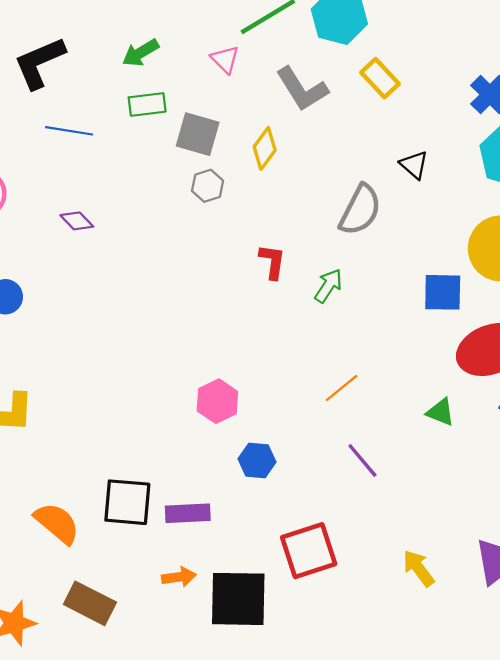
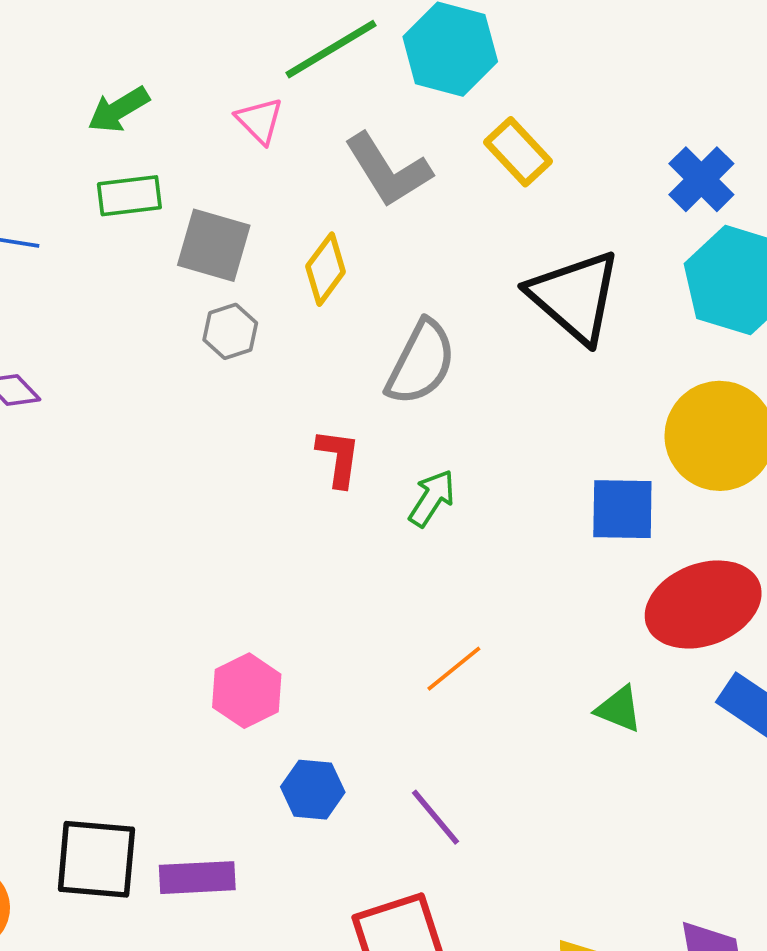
black triangle: (414, 165) -> (575, 297), size x2.0
gray semicircle: (360, 210) -> (421, 363), moved
purple line: (362, 460) -> (436, 817), moved

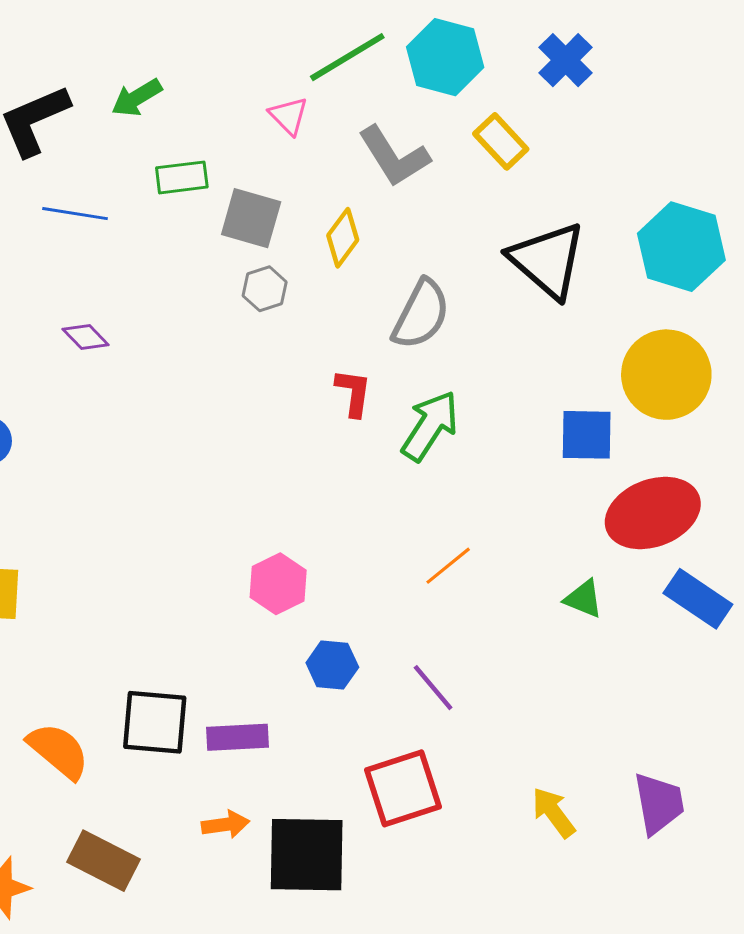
green arrow: (118, 110) -> (137, 98), moved
blue cross: (701, 179) -> (566, 60), moved
green arrow: (432, 498) -> (430, 426), size x1.5

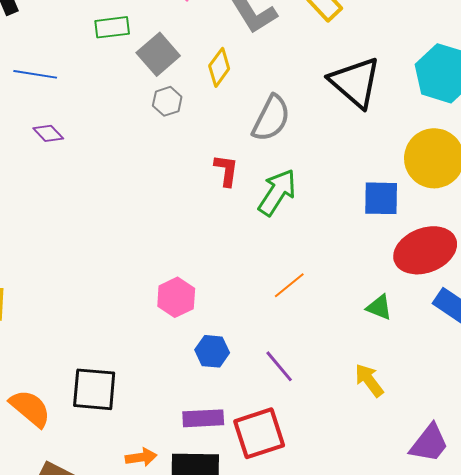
blue line: (75, 214) -> (35, 74), moved
gray square: (251, 218) -> (158, 54), turned 33
purple rectangle: (237, 737) -> (203, 418), moved
purple trapezoid: (659, 803) -> (429, 443), turned 48
yellow arrow: (553, 812) -> (369, 380), moved

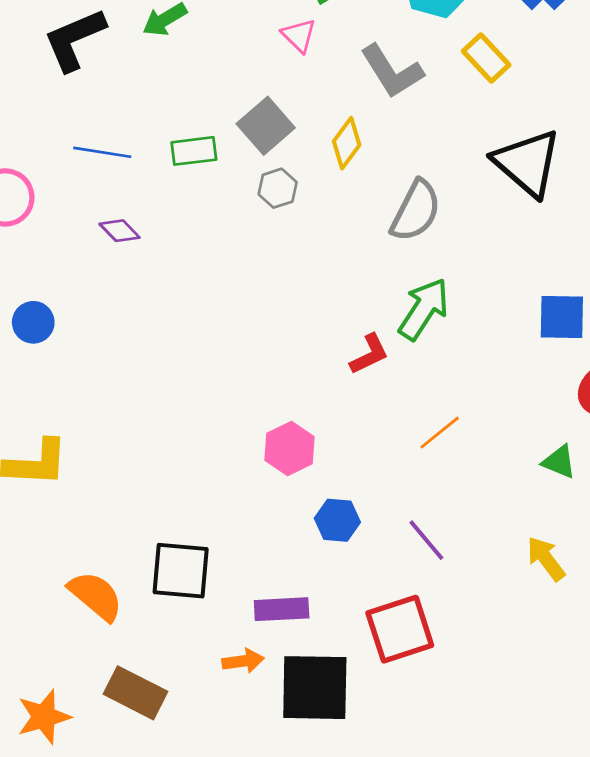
green rectangle: (112, 27) -> (194, 151), moved
red L-shape: (226, 170) -> (369, 354), moved, turned 56
purple rectangle: (203, 418) -> (282, 609), moved

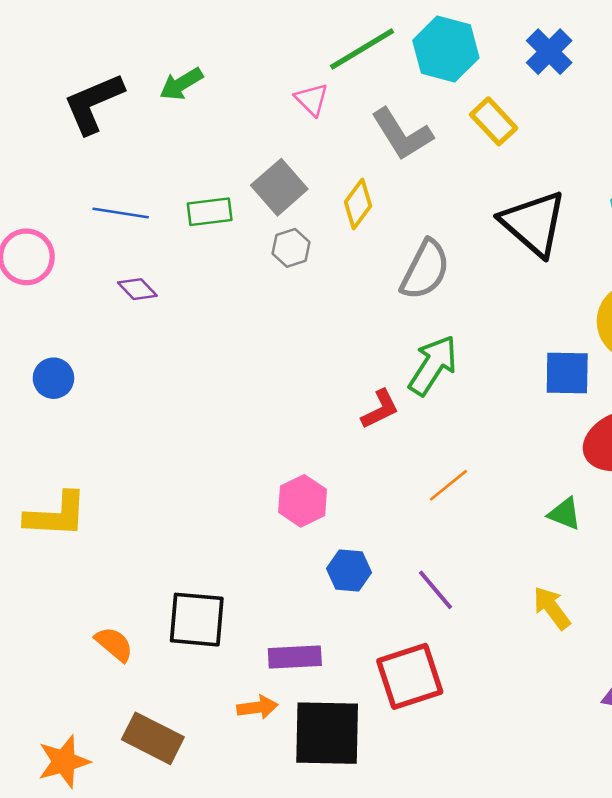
orange semicircle: (96, 596) -> (114, 644), size x0.7

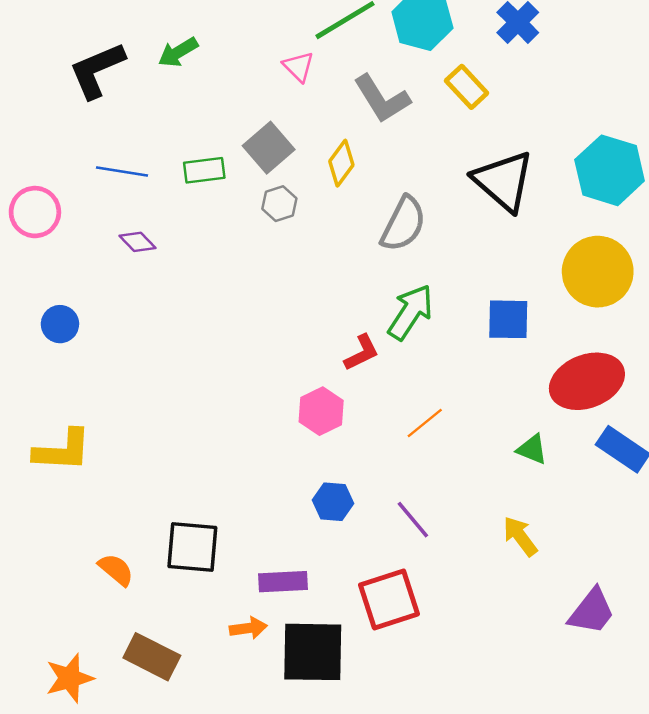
blue square: (567, 373) -> (508, 319), moved
pink hexagon: (303, 501) -> (321, 411), moved

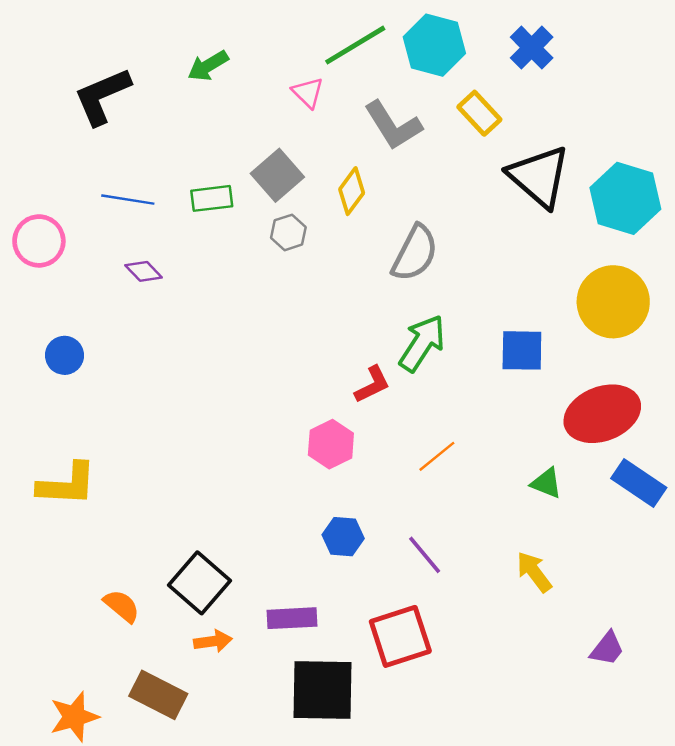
green arrow: (178, 52) -> (208, 66), moved
black triangle: (503, 181) -> (539, 176), moved
black square: (192, 547) -> (200, 583), turned 36
purple trapezoid: (592, 611) -> (607, 649), size x0.7
orange arrow: (248, 628) -> (213, 641), moved

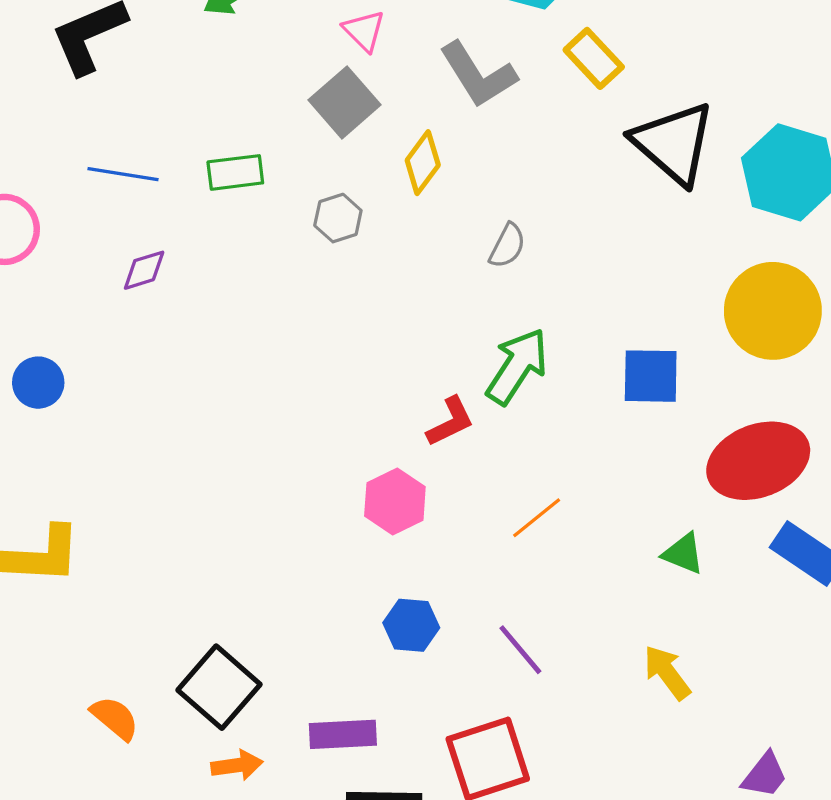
gray square: (277, 175) -> (344, 102), moved
gray semicircle: (415, 253) -> (507, 246), size x0.6
purple diamond: (144, 271) -> (144, 270), turned -63

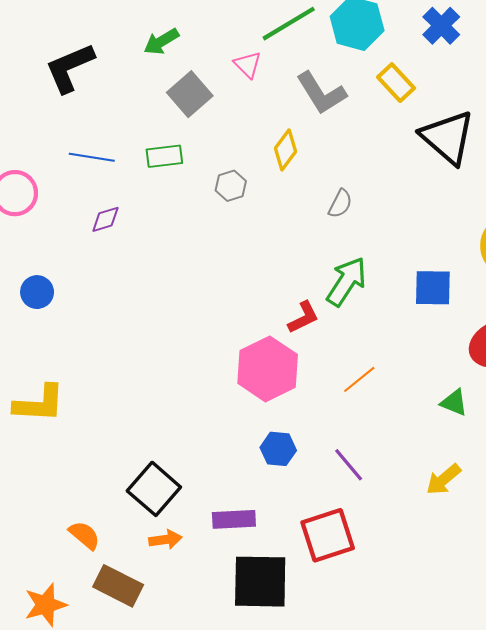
gray square: (344, 102) -> (190, 94), moved
pink hexagon: (395, 501) -> (268, 369), size x1.5
yellow arrow: (667, 672) -> (443, 479), turned -93
orange semicircle: (115, 718) -> (84, 535), moved

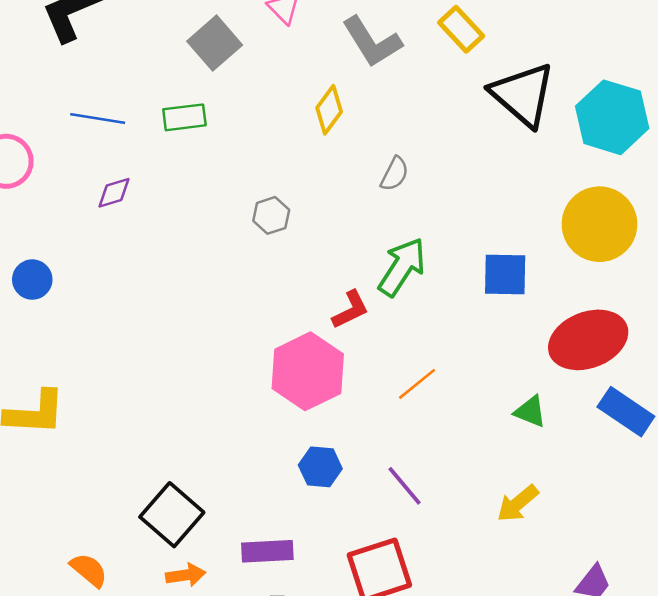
gray hexagon: (231, 186) -> (271, 215), moved

